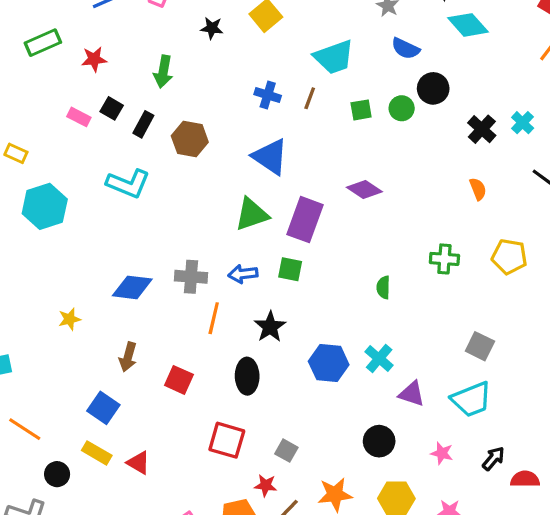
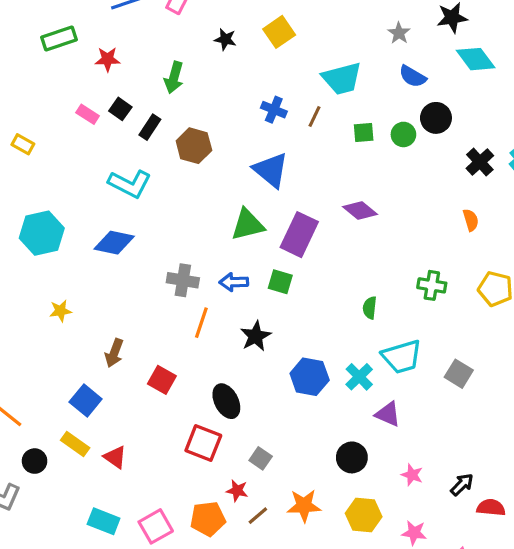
cyan hexagon: (45, 206) -> (42, 233), moved
blue diamond: (132, 287) -> (114, 243), moved
black ellipse: (247, 376) -> (226, 401), moved, turned -32
cyan trapezoid: (471, 399) -> (402, 357), moved

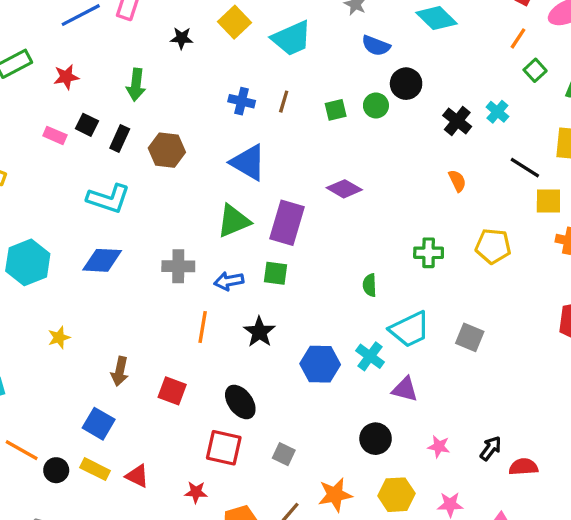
cyan trapezoid: (342, 78) -> (292, 38), moved
gray cross: (183, 280) -> (178, 266), moved
black circle: (35, 461) -> (56, 470), moved
red star: (237, 491) -> (196, 492), moved

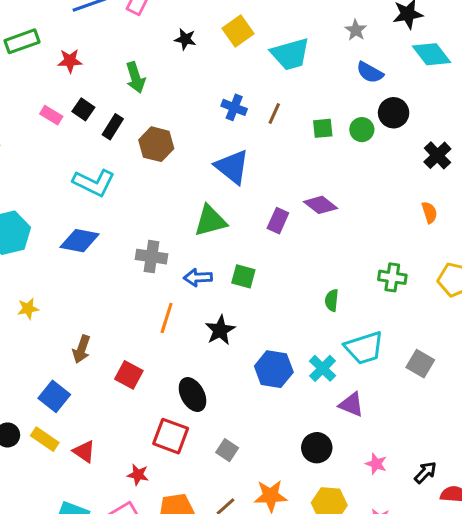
green arrow: (136, 85) -> (136, 78), turned -32
purple rectangle: (287, 223) -> (278, 221), moved, size x0.6

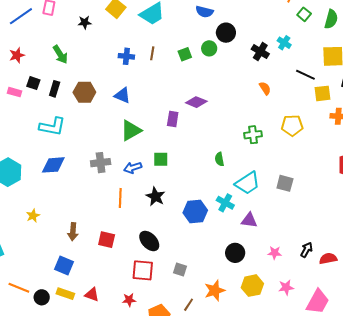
blue triangle: (232, 167) -> (122, 95), moved, size x0.7

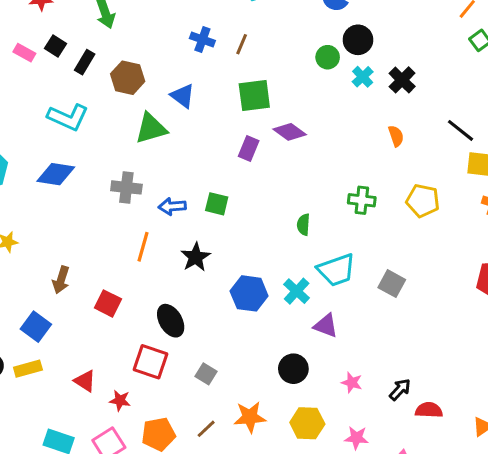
cyan cross: (284, 43) -> (363, 77), moved
green square: (185, 54) -> (254, 96), moved, size x1.6
green triangle: (131, 130) -> (151, 128), moved
yellow rectangle: (65, 294) -> (28, 369), turned -48
red triangle: (92, 295) -> (85, 381), moved

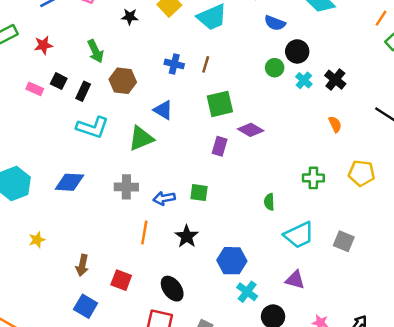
brown hexagon: (128, 78) -> (123, 81), moved
cyan L-shape: (68, 117) -> (92, 127), moved
cyan cross: (297, 291) -> (247, 292), moved
blue square: (36, 327) -> (86, 306), moved

